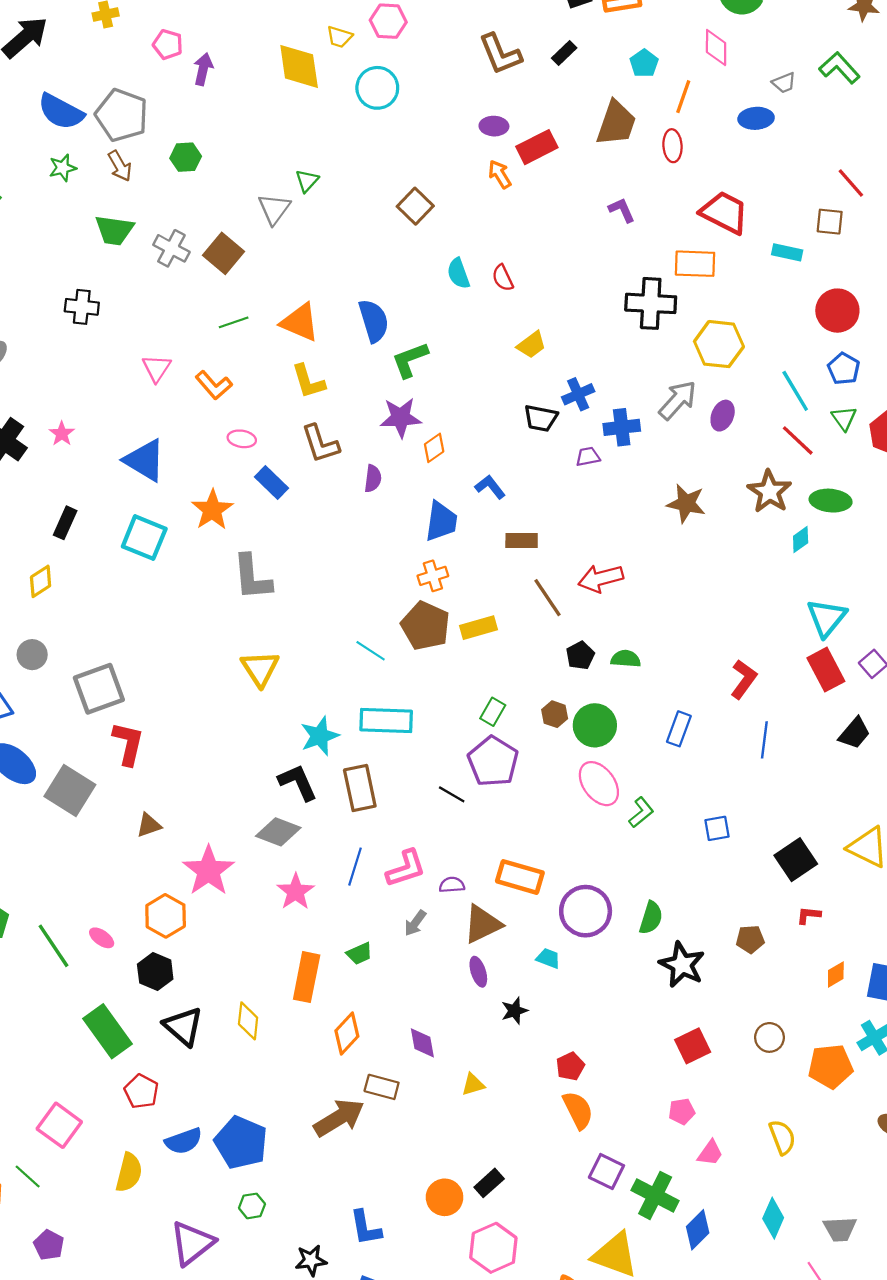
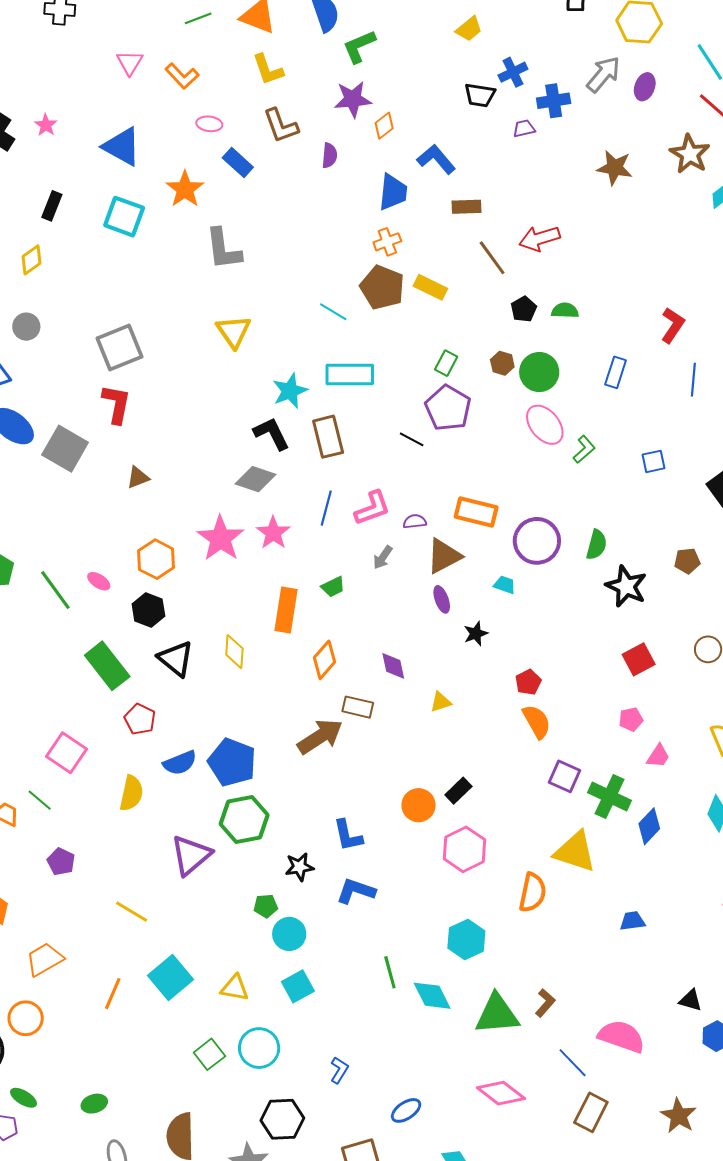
blue L-shape: (490, 487) -> (436, 159), size x1.4
yellow rectangle: (479, 628) -> (430, 287), turned 44
gray square: (99, 689) -> (119, 348), moved
pink star: (208, 871) -> (220, 538), moved
green hexagon: (252, 1206) -> (244, 819), size x2.0

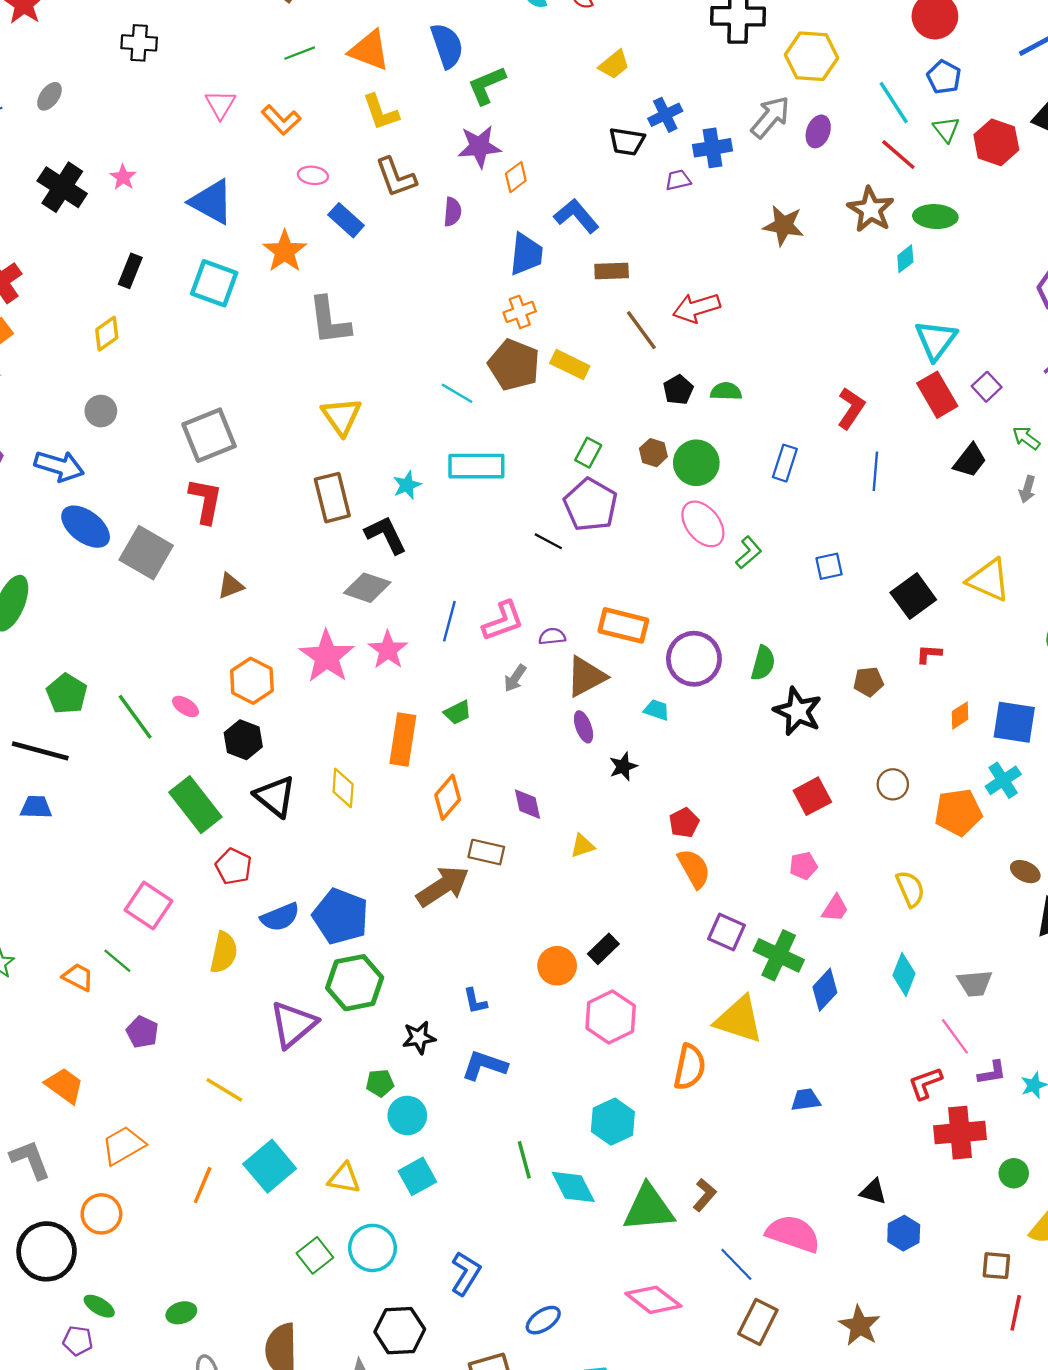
cyan star: (290, 391) -> (407, 485), size x0.7
brown rectangle: (328, 437) -> (332, 498), moved
blue L-shape: (348, 835) -> (475, 1001), size x0.7
blue L-shape: (339, 1070) -> (466, 1273), size x1.4

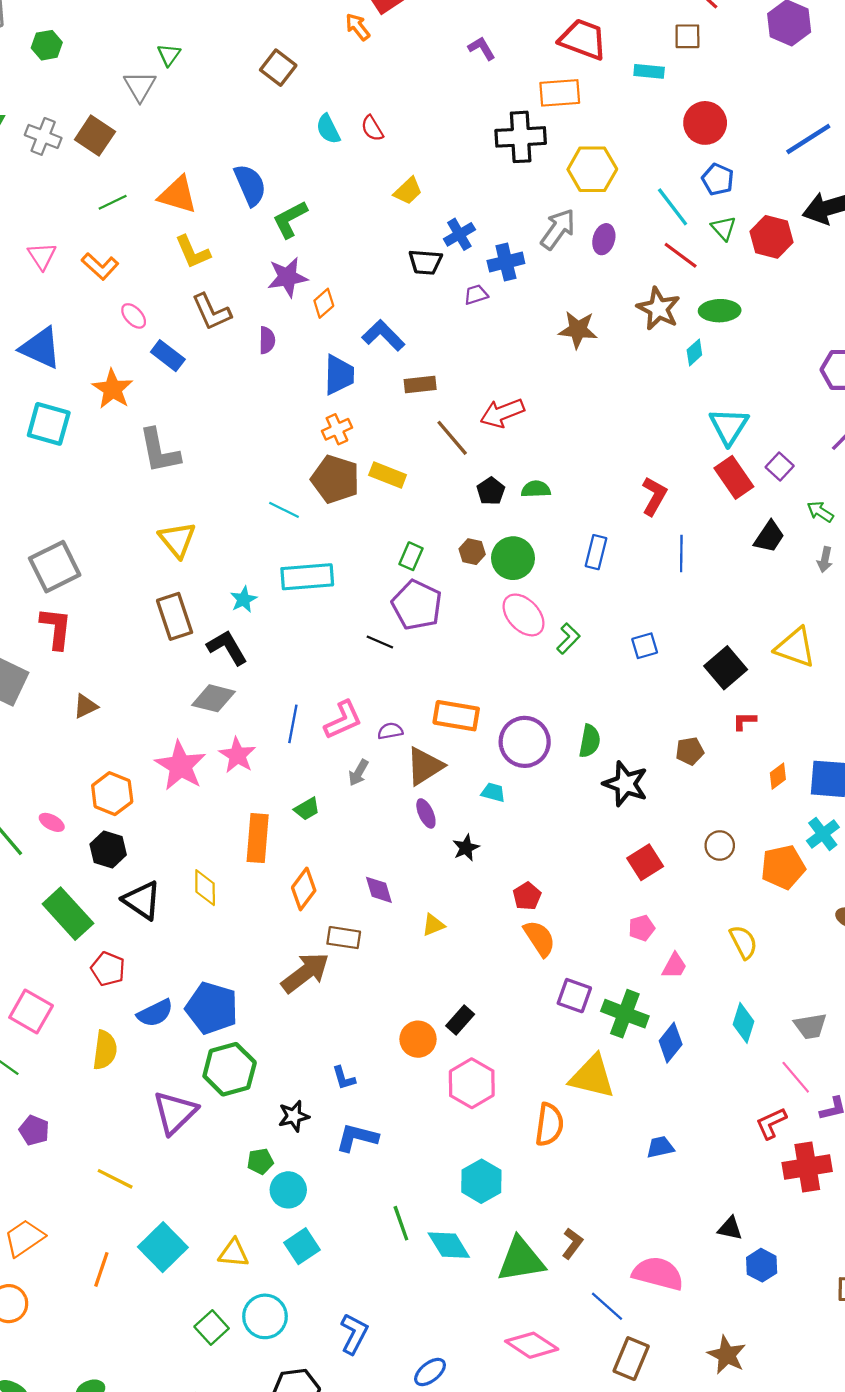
pink ellipse: (313, 175) -> (134, 316), turned 44

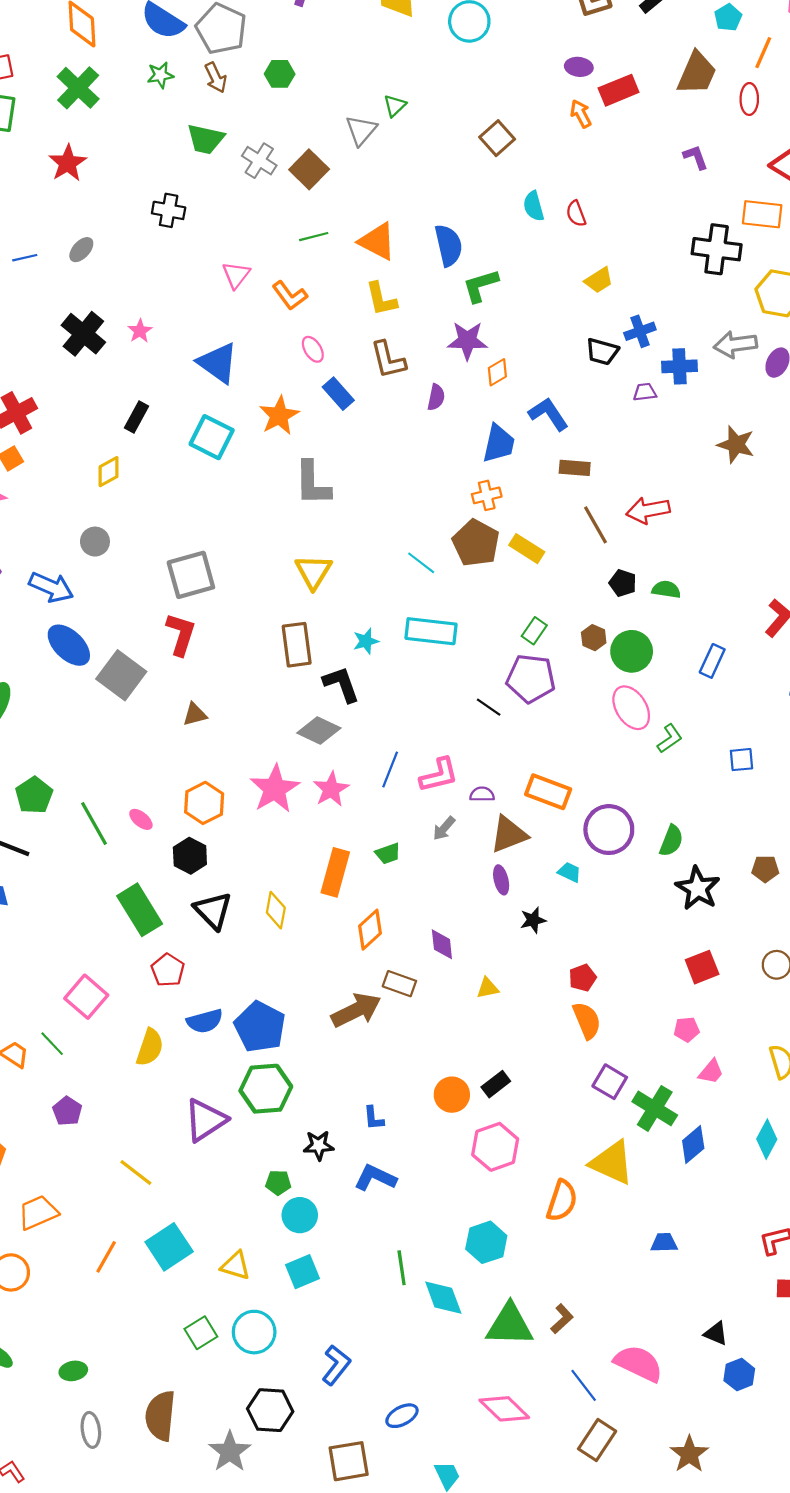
gray arrow: (558, 229) -> (735, 344), turned -144
black pentagon: (491, 491) -> (623, 583), turned -30
purple pentagon: (417, 605) -> (531, 678), turned -30

